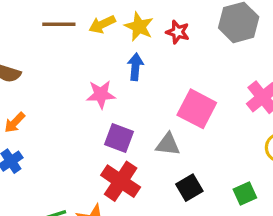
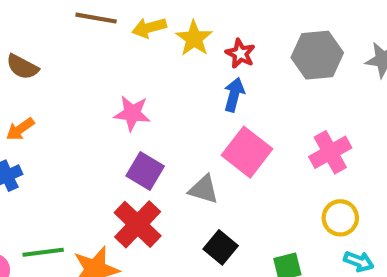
blue arrow: (135, 67) -> (234, 95), moved
black square: (189, 188) -> (221, 247), turned -30

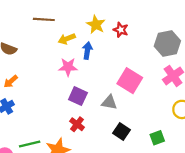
yellow arrow: (149, 28) -> (67, 39), moved
gray hexagon: (317, 55) -> (167, 44), moved
blue arrow: (234, 95) -> (87, 51), moved
red cross: (138, 224) -> (77, 124), size x0.6

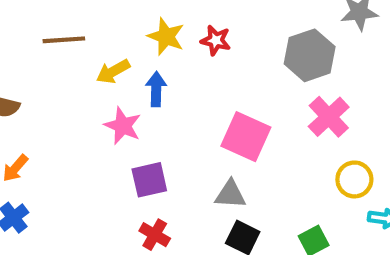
pink star: (68, 67) -> (123, 126), turned 30
purple square: (78, 96) -> (149, 180), turned -30
gray triangle: (109, 102) -> (230, 194), moved

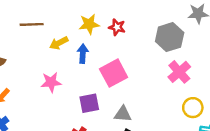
yellow star: (166, 36) -> (89, 24), turned -30
pink star: (123, 126) -> (51, 82), moved, turned -30
pink square: (246, 137) -> (114, 73), moved, turned 36
purple square: (149, 180) -> (89, 103), moved

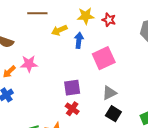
pink star: (51, 82) -> (29, 64), moved
purple square: (89, 103) -> (72, 88), moved
gray triangle: (123, 114) -> (109, 93), turned -35

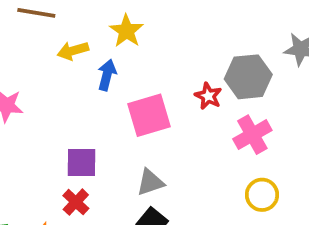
yellow star: (86, 16) -> (126, 31), turned 30
red star: (109, 20) -> (208, 96), moved

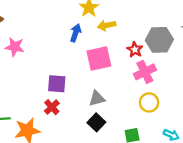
yellow arrow: (73, 51) -> (107, 25), moved
pink cross: (252, 135) -> (145, 72), moved
yellow circle: (262, 195) -> (149, 102), moved

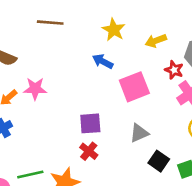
yellow arrow: (107, 25) -> (156, 41), moved
blue arrow: (76, 33) -> (103, 61), turned -72
black square: (96, 122) -> (159, 161), moved

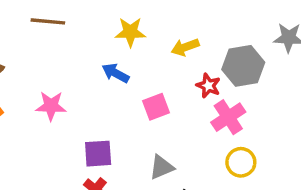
yellow star: (114, 30) -> (130, 32), turned -30
pink square: (134, 87) -> (156, 107), size x0.7
pink star: (35, 89) -> (51, 106), moved

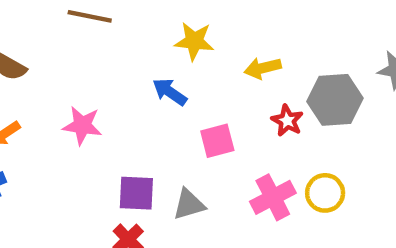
pink cross: (228, 117) -> (273, 197), moved
yellow circle: (241, 162) -> (325, 193), moved
gray triangle: (162, 167) -> (189, 204), moved

